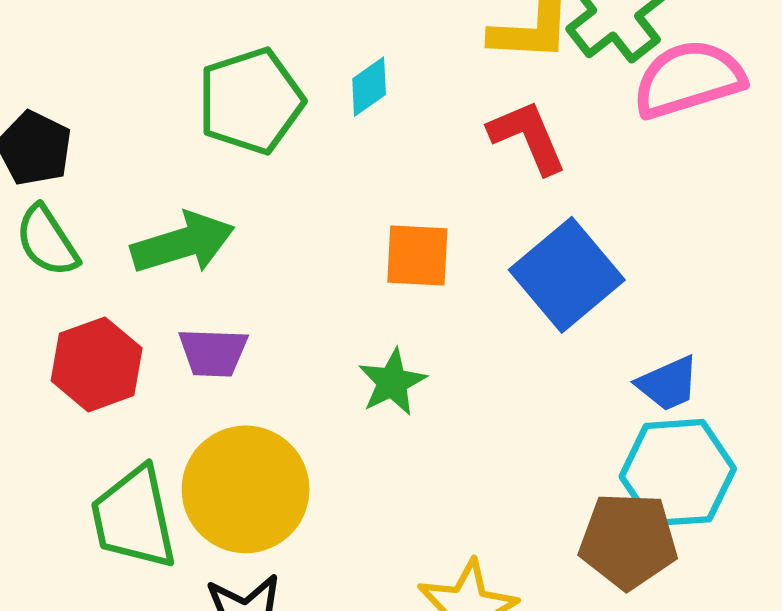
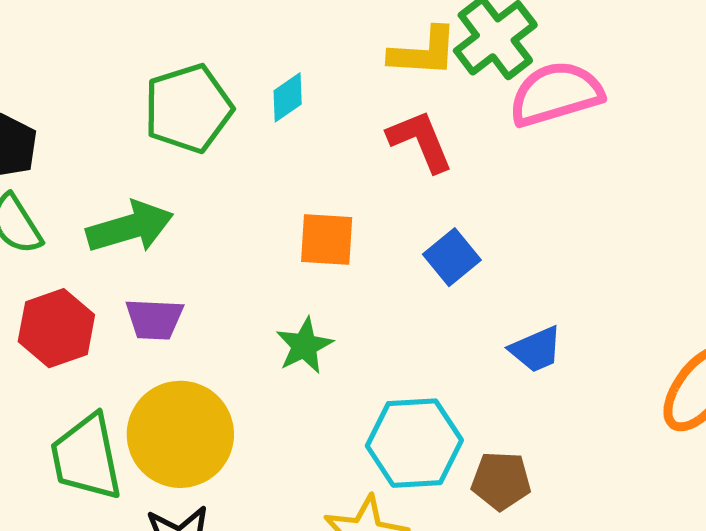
blue square: (567, 275) -> (452, 257), size x0.6
cyan hexagon: (678, 473) -> (414, 443), moved
brown pentagon: (628, 541) -> (501, 481), size x0.7

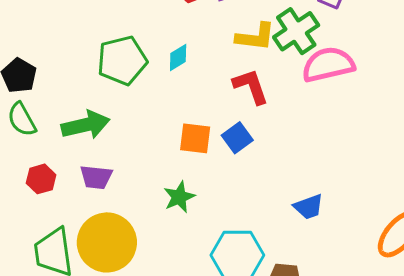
blue square: (452, 257) -> (237, 138), moved
red hexagon: (56, 328) -> (41, 179), size x0.7

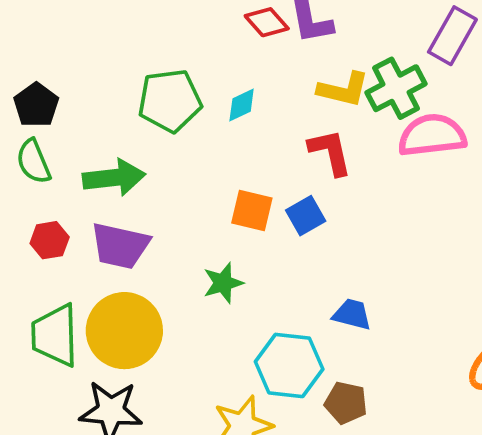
purple trapezoid: (96, 177) -> (120, 246), size x1.4
blue trapezoid: (309, 207) -> (352, 314), moved, turned -152

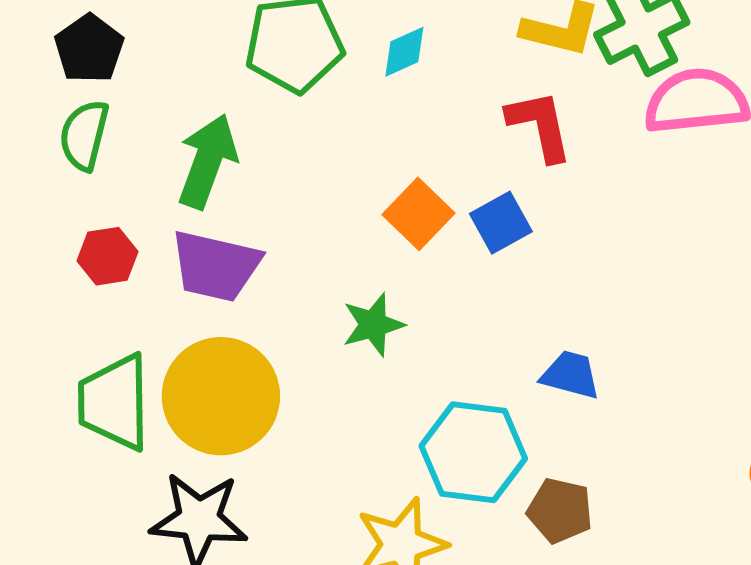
green semicircle: (34, 162) -> (84, 135), turned 36
green arrow: (114, 178) -> (207, 161), turned -64
orange square: (252, 210) -> (418, 214), turned 30

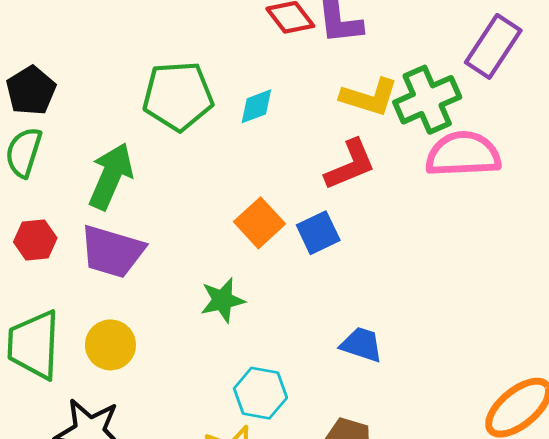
red L-shape: (540, 125) -> (350, 165), turned 76
yellow circle: (221, 396) -> (110, 345), size x0.6
cyan hexagon: (473, 452) -> (260, 393), moved, size x0.7

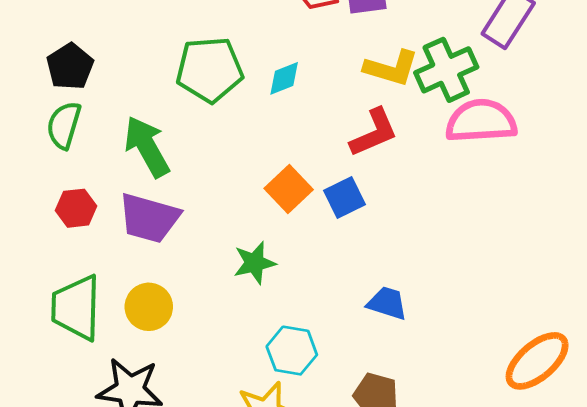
green arrow: (111, 176) -> (147, 147), turned -52

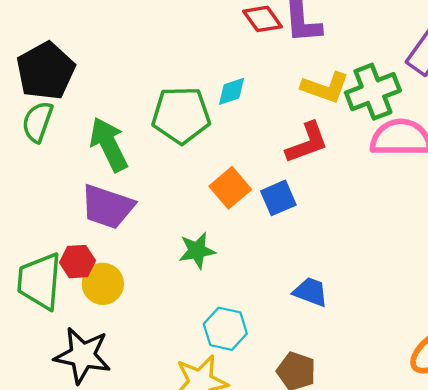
black pentagon: (70, 66) -> (46, 71), size x1.4
green pentagon: (210, 70) -> (181, 115), moved
red hexagon: (76, 208) -> (78, 262), moved

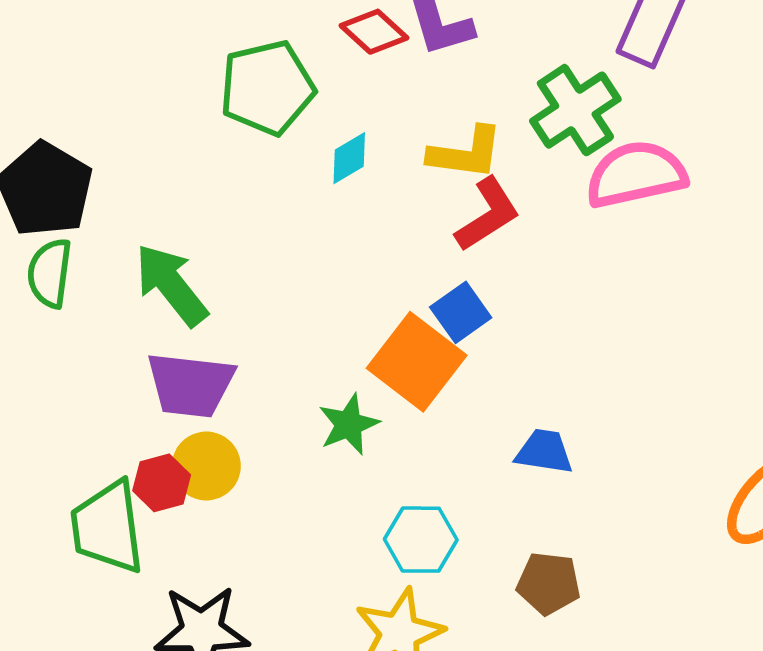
yellow L-shape: (325, 88) -> (466, 153), moved
green pentagon: (181, 115) -> (267, 88), moved
orange square: (230, 188) -> (417, 362), moved, size x1.4
yellow circle: (103, 284) -> (206, 466), moved

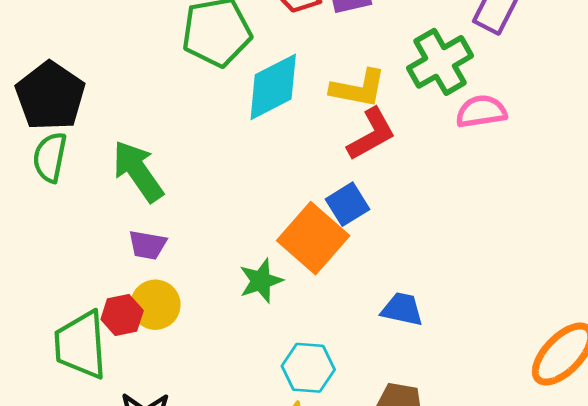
cyan diamond: (349, 158) -> (273, 87), size x1.8
pink semicircle: (636, 174) -> (481, 111), size x0.7
purple trapezoid: (190, 385) -> (147, 245), size x0.6

